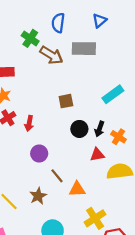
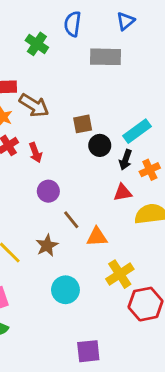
brown arrow: (51, 55) -> (34, 105), moved
cyan rectangle: (113, 94) -> (137, 131), moved
red arrow: (29, 123) -> (35, 153), turned -32
black circle: (79, 129) -> (100, 145), moved
orange cross: (118, 137) -> (150, 170), turned 32

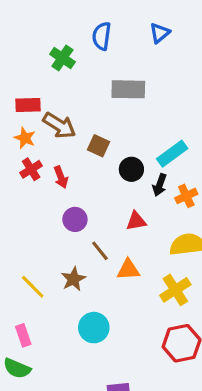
gray rectangle: (105, 57) -> (128, 89), moved
brown square: (83, 124) -> (98, 146), moved, turned 36
red triangle: (123, 193) -> (136, 221), moved
yellow cross: (120, 274) -> (175, 290), moved

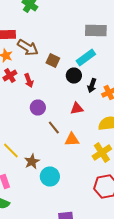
gray rectangle: (128, 89) -> (96, 30), moved
cyan rectangle: (172, 154) -> (86, 58), moved
brown star: (73, 279) -> (32, 162), moved

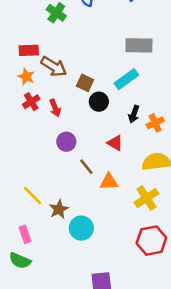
black circle: (74, 76) -> (99, 102), moved
red triangle: (77, 108) -> (115, 143), turned 40

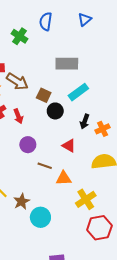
gray rectangle: (139, 45) -> (67, 64), moved
brown line: (86, 167) -> (45, 166), turned -32
yellow cross: (146, 198) -> (86, 199), moved

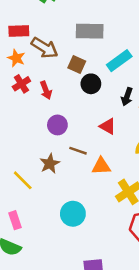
gray rectangle: (67, 64) -> (90, 31), moved
brown star: (22, 201) -> (50, 164), moved

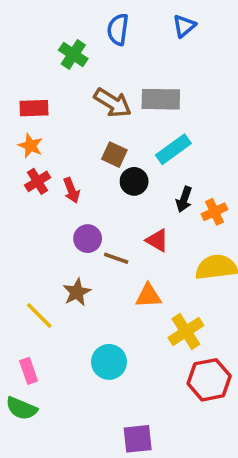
gray rectangle: (90, 31) -> (161, 99), moved
brown arrow: (45, 48) -> (113, 103), moved
brown line: (78, 151) -> (116, 258), moved

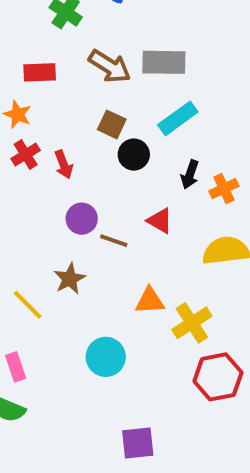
red rectangle: (34, 108) -> (40, 72), moved
orange triangle: (148, 296) -> (150, 301), moved

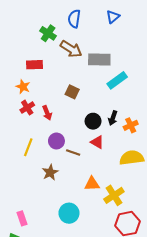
brown arrow: (110, 66) -> (71, 49), moved
cyan rectangle: (178, 118) -> (117, 80), moved
black circle: (134, 155) -> (93, 121), moved
yellow line: (28, 305) -> (28, 147), moved, turned 66

